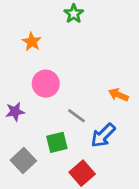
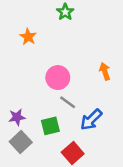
pink circle: (46, 84) -> (58, 78), moved
orange arrow: (118, 95) -> (105, 71), moved, turned 49
purple star: (15, 112) -> (17, 117), moved

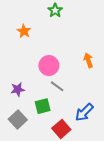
purple star: (17, 117) -> (18, 89), moved
blue arrow: (91, 120) -> (84, 112), moved

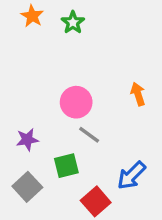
green star: (55, 10) -> (73, 22), moved
orange star: (24, 31) -> (32, 16), moved

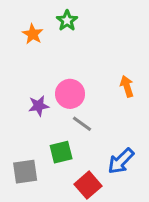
orange star: (32, 16) -> (33, 34), moved
purple star: (27, 140) -> (39, 106), moved
gray square: (27, 187) -> (25, 172), turned 35

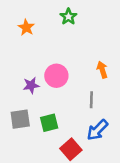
green star: (67, 21) -> (68, 17), moved
gray line: (82, 124) -> (91, 100), moved, turned 56
gray square: (25, 172) -> (20, 119), moved

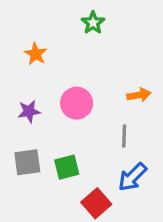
orange star: (26, 28) -> (36, 54), moved
orange arrow: (102, 70) -> (139, 95), turned 98
purple star: (31, 85) -> (29, 111), moved

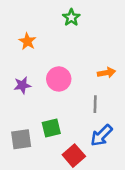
gray square: (27, 162) -> (21, 139), moved

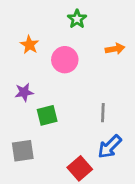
orange arrow: (106, 73) -> (115, 49), moved
pink circle: (59, 79) -> (65, 60), moved
green square: (51, 128) -> (47, 115), moved

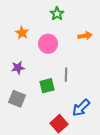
gray line: (103, 113) -> (66, 75), moved
green square: (47, 115) -> (47, 86), moved
gray square: (23, 151) -> (17, 99), moved, turned 30

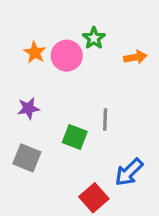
green star: (57, 14) -> (94, 38), moved
pink circle: (48, 44) -> (67, 56), moved
green square: (47, 86) -> (75, 137), turned 35

